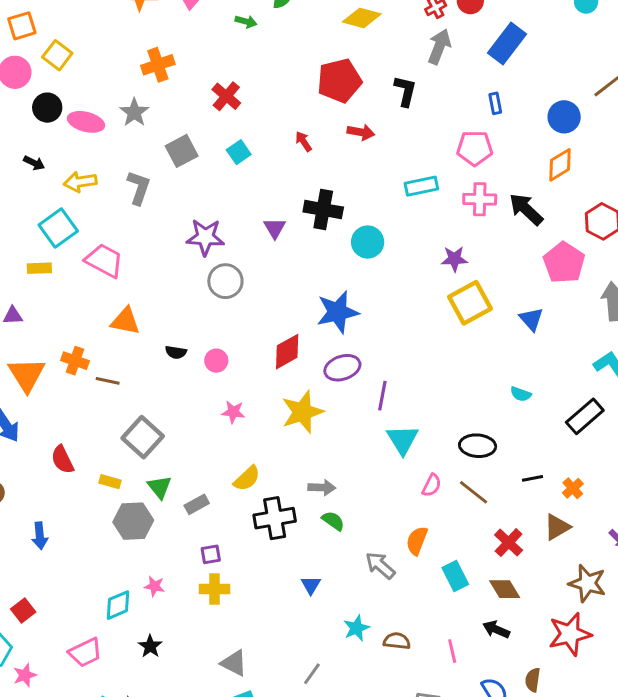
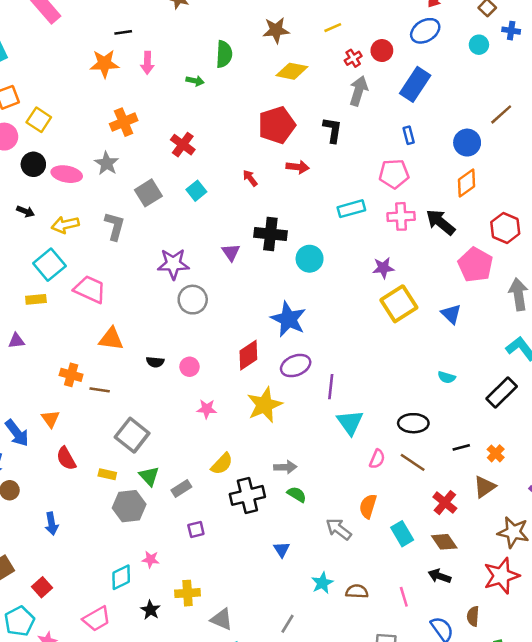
blue star: (338, 312) -> (288, 319), turned -30
orange triangle: (27, 375) -> (50, 419), moved, size x0.6
yellow cross: (215, 589) -> (188, 593), moved

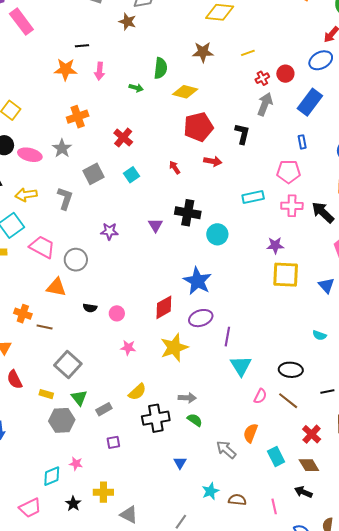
yellow diamond: (292, 71) -> (185, 92), moved
purple star: (173, 264) -> (109, 231), size x0.7
gray circle: (193, 300) -> (76, 260), moved
yellow square: (399, 304) -> (286, 275), turned 32

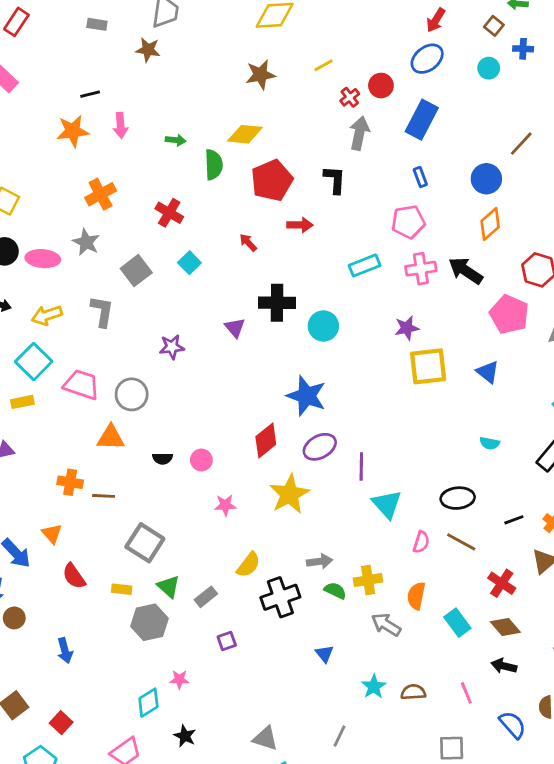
green semicircle: (161, 68) -> (214, 165), moved
yellow cross: (103, 492) -> (368, 580), moved

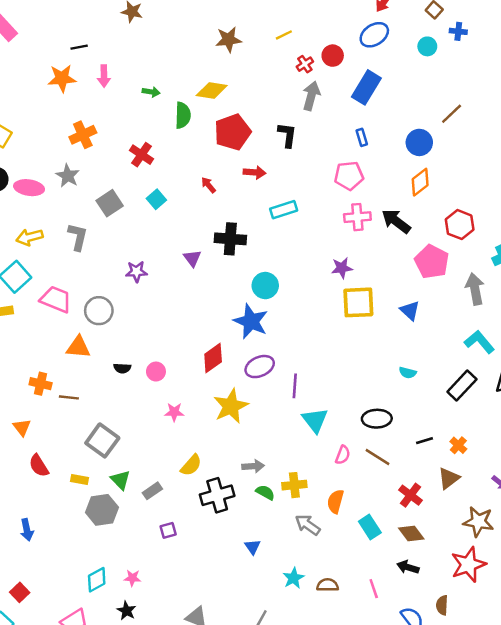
cyan rectangle: (365, 265) -> (284, 210), moved
cyan circle: (323, 326) -> (265, 286), moved
pink star: (179, 679) -> (132, 578), moved

